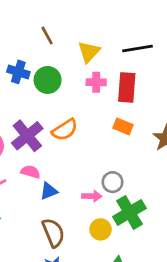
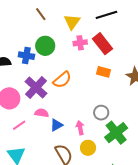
blue cross: (18, 72) -> (26, 56), moved
red rectangle: (127, 87) -> (102, 44), turned -35
pink arrow: (92, 196) -> (80, 128), moved, turned -96
yellow circle: (101, 229) -> (88, 148), moved

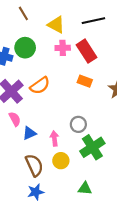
yellow triangle: (72, 22) -> (56, 25), turned -42
pink semicircle: (42, 113) -> (15, 119), turned 48

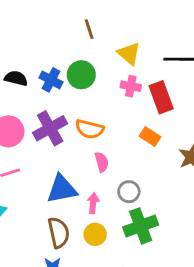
orange semicircle: (40, 86) -> (90, 129), turned 36
pink semicircle: (15, 119) -> (102, 162), moved
blue triangle: (29, 133) -> (62, 189), size x1.6

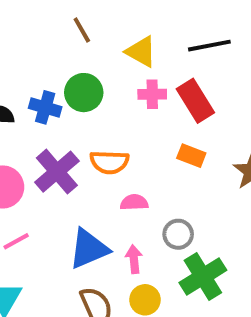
pink semicircle: (102, 162) -> (134, 202), turned -66

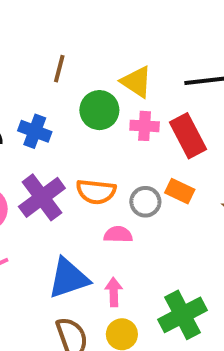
brown line: (82, 30) -> (59, 69), moved, turned 40
green circle: (84, 93) -> (99, 110), moved
gray circle: (178, 234) -> (145, 202), moved

